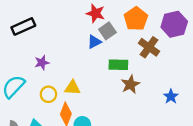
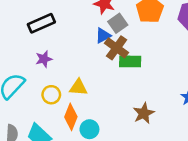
black rectangle: (23, 26) -> (41, 23), moved
brown cross: (149, 47) -> (117, 48), moved
brown star: (130, 84) -> (144, 113), moved

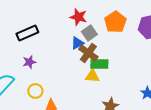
yellow triangle: (78, 87) -> (92, 76), moved

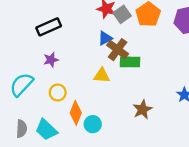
gray square: (89, 33) -> (122, 14), moved
yellow triangle: (92, 76) -> (102, 76), moved

